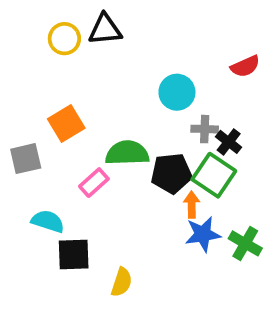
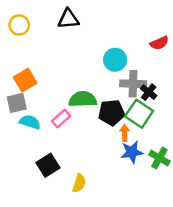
yellow circle: (64, 39) -> (19, 25), moved
orange square: (66, 124) -> (25, 80), moved
gray cross: (205, 129) -> (133, 84), size x1.5
cyan semicircle: (48, 221) -> (30, 122), moved
black square: (74, 255) -> (48, 165), turned -30

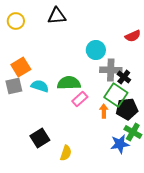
black pentagon: (111, 112) -> (127, 109), moved
pink rectangle: (61, 118) -> (80, 99), moved
cyan semicircle: (30, 122) -> (40, 86), moved
blue star: (132, 152) -> (120, 144), moved

